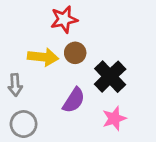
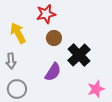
yellow arrow: (43, 57) -> (18, 33), moved, turned -125
pink star: (114, 118) -> (96, 89), moved

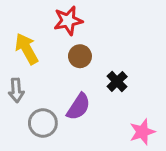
black cross: (79, 55) -> (117, 81), size x0.6
gray circle: (17, 89) -> (43, 123), moved

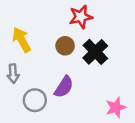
red star: (68, 21) -> (81, 17), moved
black cross: (117, 81) -> (95, 52), moved, size x1.5

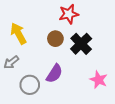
gray arrow: (13, 74) -> (11, 62), turned 56
pink star: (116, 107) -> (99, 80), moved, turned -30

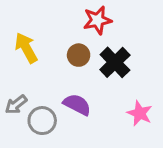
gray arrow: (11, 62) -> (16, 105), moved
purple semicircle: (54, 74) -> (77, 105), turned -96

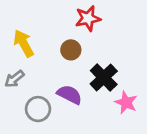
black cross: (115, 62) -> (104, 78), moved
gray arrow: (16, 105) -> (14, 79), moved

